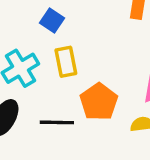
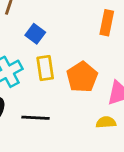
orange pentagon: (99, 102) -> (82, 77), moved

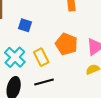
yellow rectangle: (45, 68) -> (41, 57), moved

